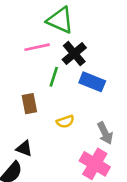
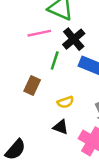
brown rectangle: (29, 104) -> (32, 85), turned 36
black triangle: (24, 148) -> (61, 127), moved

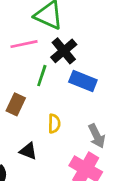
yellow semicircle: (65, 102) -> (54, 124), turned -70
black triangle: (61, 127) -> (28, 151), moved

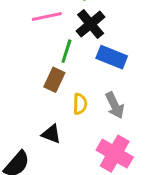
brown rectangle: (16, 104) -> (54, 80), moved
gray arrow: (97, 136) -> (115, 105), moved

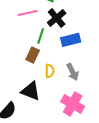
blue rectangle: (112, 57) -> (71, 40), turned -36
black triangle: (51, 134) -> (31, 91), size x1.5

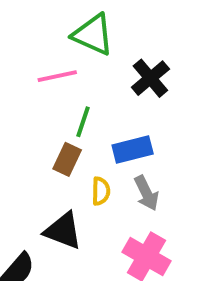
black cross: (57, 18) -> (150, 78), moved
blue rectangle: (71, 40) -> (133, 149), moved

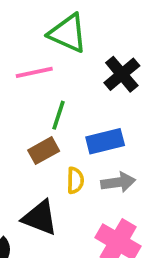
brown rectangle: (67, 159) -> (44, 151), turned 36
gray arrow: (146, 193) -> (118, 182), turned -72

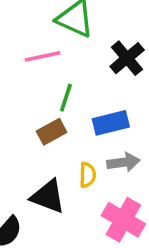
yellow semicircle: (75, 180) -> (88, 175), moved

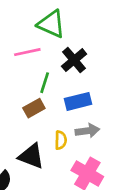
black cross: (127, 58) -> (74, 60), moved

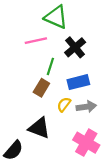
brown rectangle: (34, 108) -> (41, 88), turned -30
yellow semicircle: (61, 140) -> (64, 104), moved, turned -144

